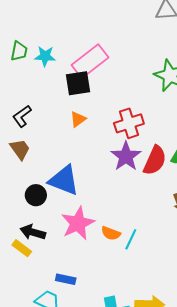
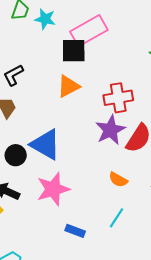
orange triangle: (78, 119) -> (68, 86), size x1.4
orange semicircle: (111, 233) -> (118, 180), moved
cyan line: (131, 239) -> (116, 218), moved
blue rectangle: (66, 279) -> (75, 231), moved

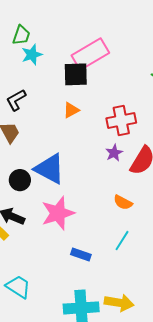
cyan star: (45, 19) -> (32, 55), moved, turned -30
orange triangle: (68, 86) -> (71, 110), size x0.7
purple star: (110, 130) -> (114, 153), size x0.6

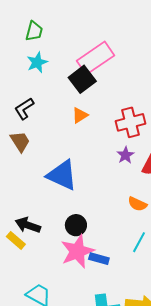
green trapezoid: (21, 35) -> (34, 31), moved
black square: (76, 74) -> (82, 79), turned -32
black circle: (20, 180) -> (76, 225), moved
pink star: (58, 213) -> (77, 251), moved

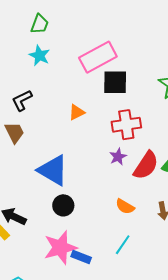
cyan star: (37, 62) -> (39, 56), turned -30
black square: (82, 79) -> (115, 82), moved, turned 32
black circle: (76, 225) -> (63, 205), moved

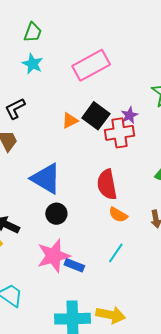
black square: (115, 82) -> (96, 116), moved, turned 36
purple star: (118, 157) -> (129, 115), moved
red semicircle: (146, 165) -> (107, 185), moved, turned 136

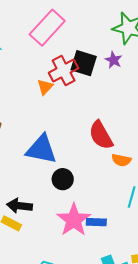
purple star: (129, 115) -> (114, 60), moved
black square: (96, 116) -> (84, 63), moved
red cross: (119, 133) -> (64, 71), moved

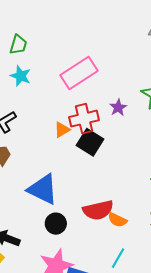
purple star: (114, 60) -> (118, 108), moved
black square: (84, 63) -> (90, 142), moved
red semicircle: (101, 135) -> (98, 210), moved, turned -88

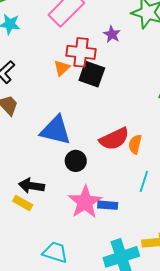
red cross: (84, 119) -> (81, 52), turned 32
orange semicircle: (117, 220) -> (135, 144), turned 90

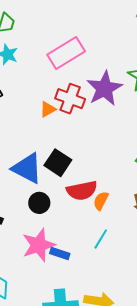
purple star: (112, 34) -> (104, 88), size x2.0
black square: (92, 74) -> (58, 163), moved

